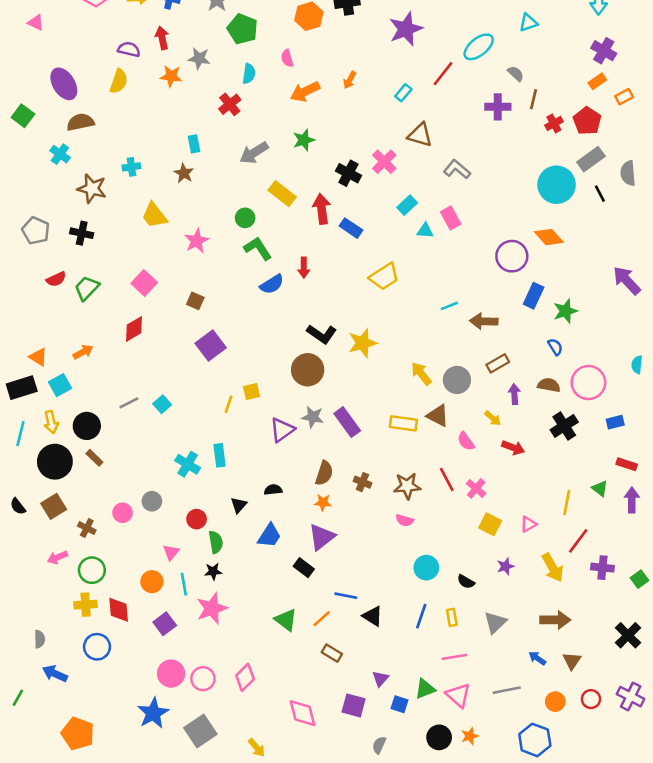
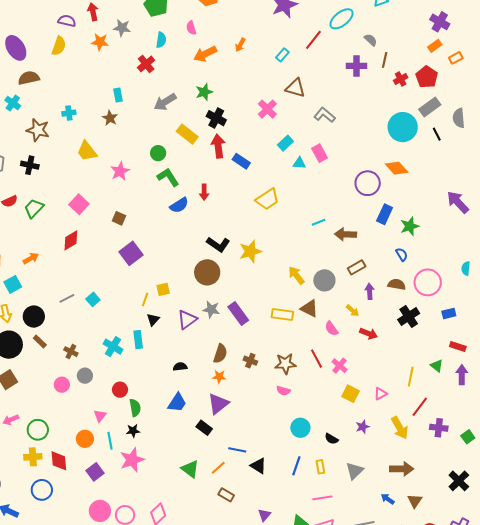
black cross: (348, 173) -> (216, 118), moved
black triangle: (239, 505) -> (153, 320), moved
brown cross: (87, 528) -> (71, 352), moved

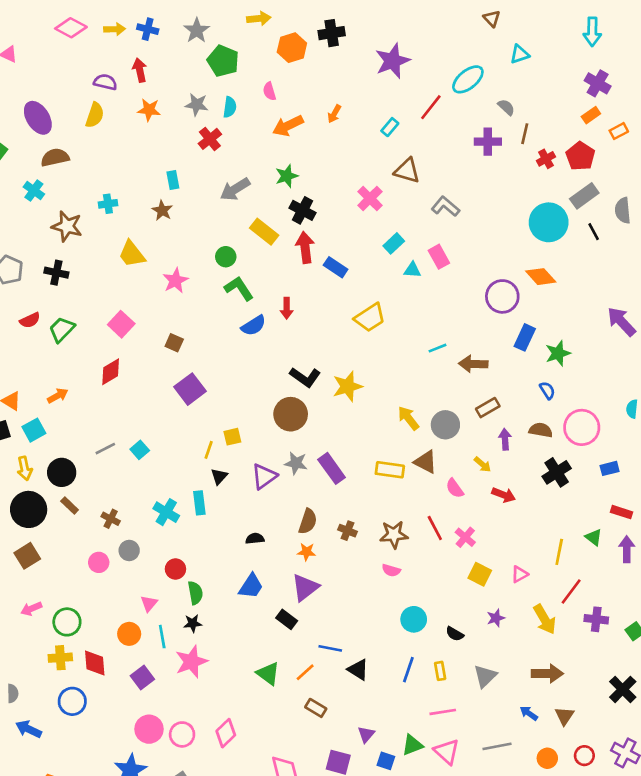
gray star: (122, 28) -> (197, 105), moved

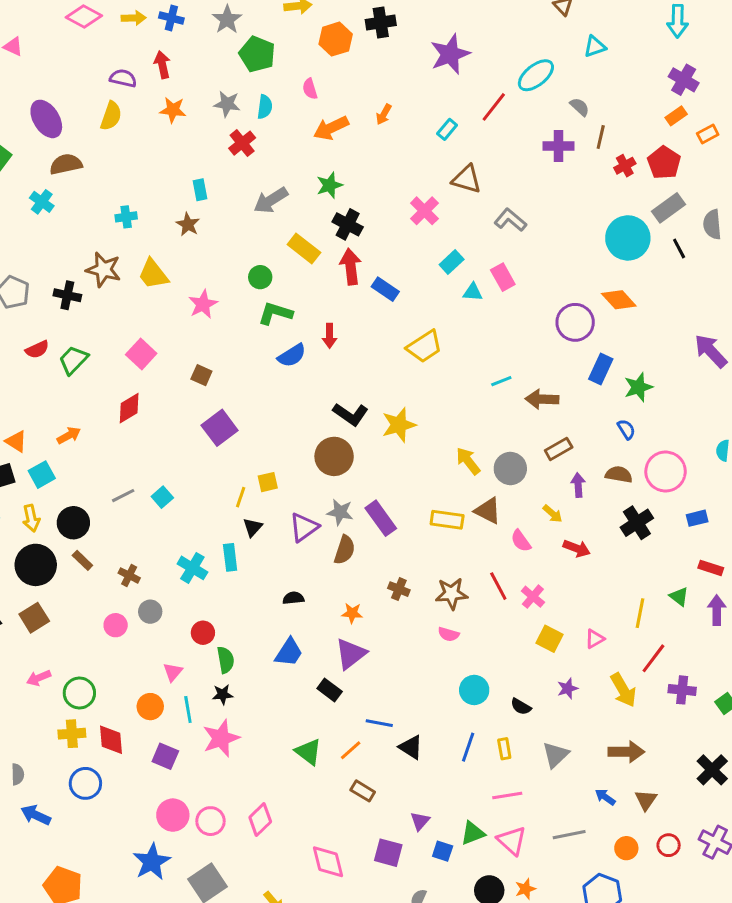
brown star: (67, 226) -> (104, 270), moved
green L-shape: (239, 288) -> (275, 313), turned -40
brown semicircle: (308, 521) -> (345, 550), moved
purple square: (142, 678) -> (165, 756), turned -30

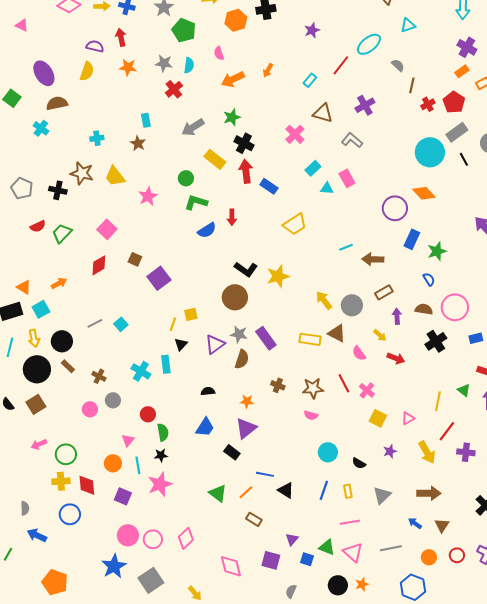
purple star: (450, 54) -> (312, 30), size x0.6
purple cross: (559, 146) -> (365, 105), moved, turned -30
brown square: (201, 375) -> (135, 259), moved
green triangle: (473, 833) -> (327, 547), turned 42

